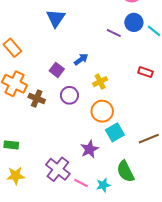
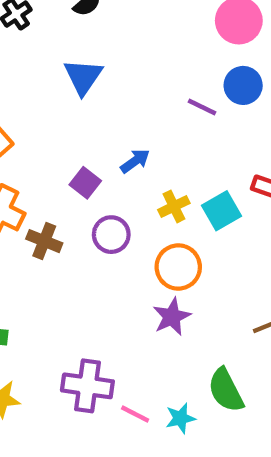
cyan square: (115, 132) -> (221, 211), moved
purple star: (90, 149) -> (172, 317), moved
purple cross: (58, 169) -> (87, 386), turned -30

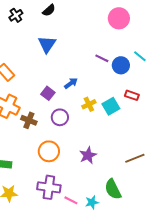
blue circle: (243, 85) -> (121, 65), moved
orange circle: (178, 267) -> (49, 151), moved

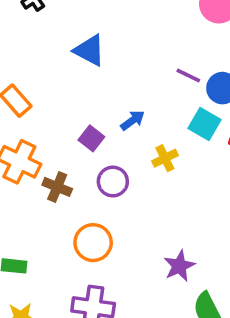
blue triangle: (47, 44) -> (89, 50), turned -36
cyan square: (111, 106) -> (204, 124), moved, turned -30
purple star: (88, 155) -> (179, 266), moved

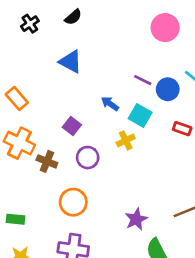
blue arrow: (133, 120) -> (110, 104), moved, turned -108
cyan square: (204, 124) -> (140, 116), moved

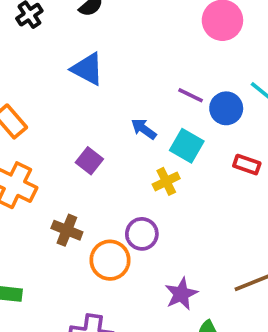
purple circle: (88, 158) -> (142, 234), moved
brown cross: (47, 161) -> (67, 230), moved
orange circle: (73, 202) -> (110, 260), moved

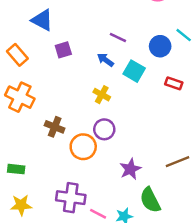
blue triangle: (88, 69) -> (42, 20), moved
purple line: (191, 95) -> (118, 37), moved
purple square: (89, 161) -> (63, 50), moved, turned 35
yellow cross: (166, 181) -> (102, 95), moved, turned -35

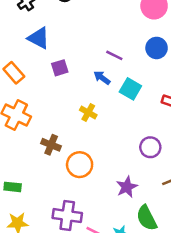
blue circle: (160, 46) -> (157, 48), moved
yellow cross: (102, 95) -> (88, 113), moved
purple circle: (104, 129) -> (150, 147), moved

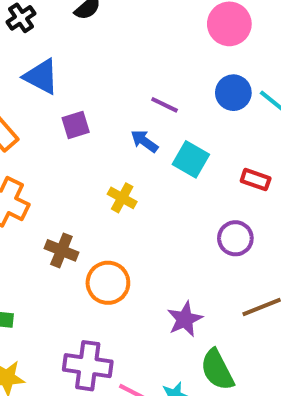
purple circle: (150, 147) -> (235, 238), moved

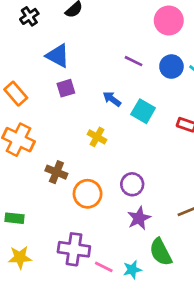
blue triangle: (41, 76) -> (58, 56), moved
purple line: (165, 105) -> (134, 61), moved
purple circle: (235, 238) -> (132, 184), moved

